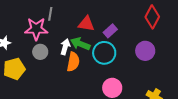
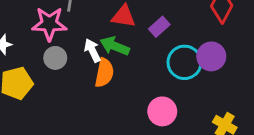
white arrow: (65, 47) -> (92, 50), turned -42
cyan circle: (104, 53) -> (185, 62), moved

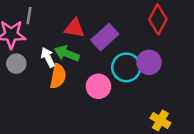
purple rectangle: (159, 27) -> (105, 37), size x1.5
pink circle: (162, 111) -> (98, 86), moved

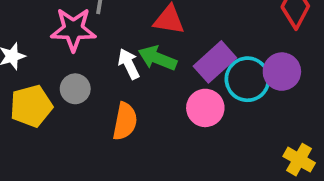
purple rectangle: (105, 37) -> (215, 62), moved
gray circle: (16, 64) -> (75, 89), moved
orange semicircle: (58, 76) -> (125, 121), moved

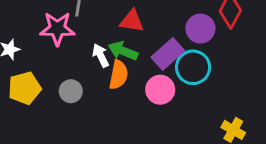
purple circle: (282, 72) -> (200, 29), moved
gray circle: (75, 89) -> (71, 91), moved
orange semicircle: (125, 121) -> (118, 75), moved

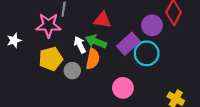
yellow pentagon: (25, 88) -> (51, 59), moved
pink circle: (160, 90) -> (123, 88), moved
gray circle: (71, 91) -> (72, 71), moved

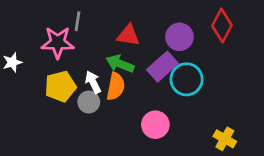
purple circle: (152, 25) -> (179, 37), moved
white arrow: (80, 45) -> (93, 82), moved

